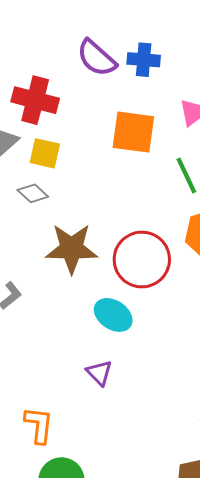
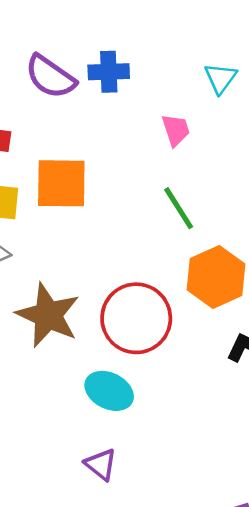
orange square: (133, 132) -> (61, 183), moved
brown star: (72, 248) -> (48, 315), turned 30

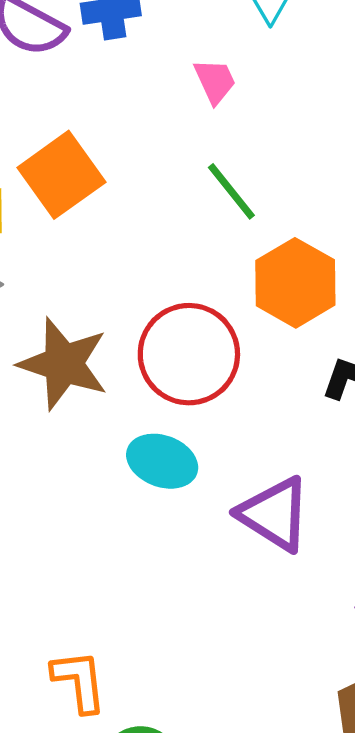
orange square: (61, 183) -> (61, 175), turned -30
purple triangle: (101, 464) -> (274, 514), moved, size x1.6

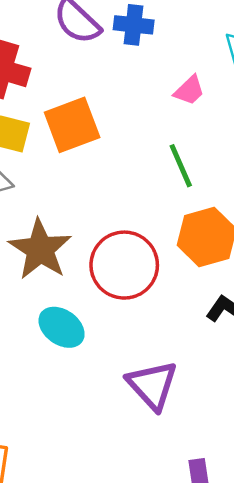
pink trapezoid: (215, 81) -> (189, 90), turned 56
cyan ellipse: (162, 461) -> (62, 327), moved

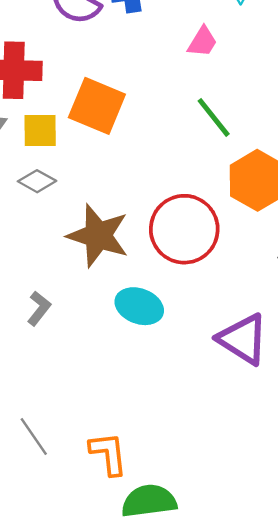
orange square: (72, 125) -> (97, 106), turned -32

